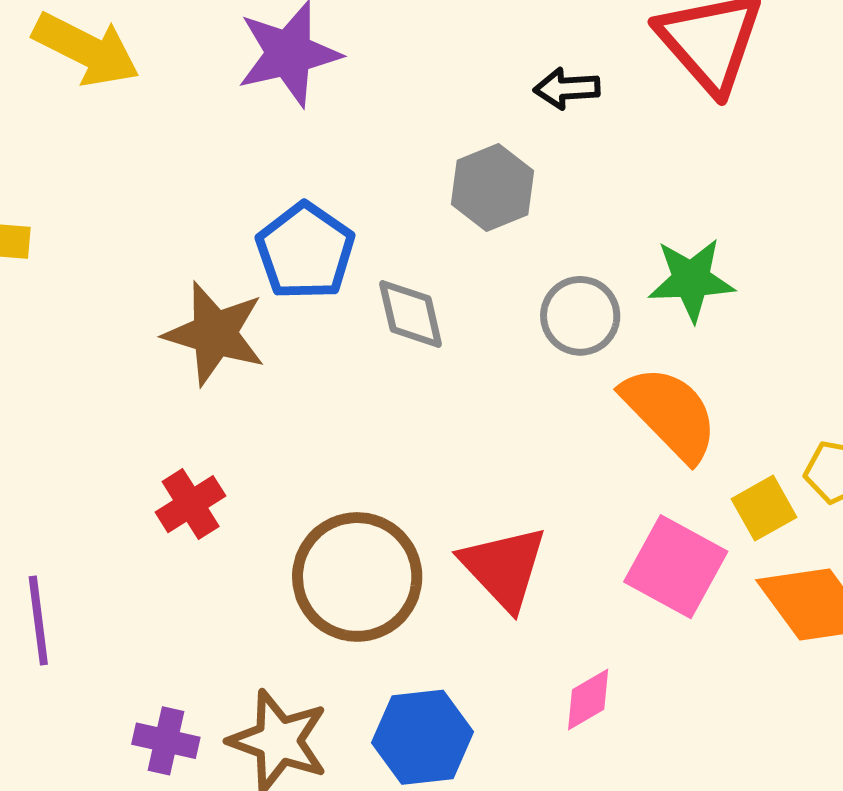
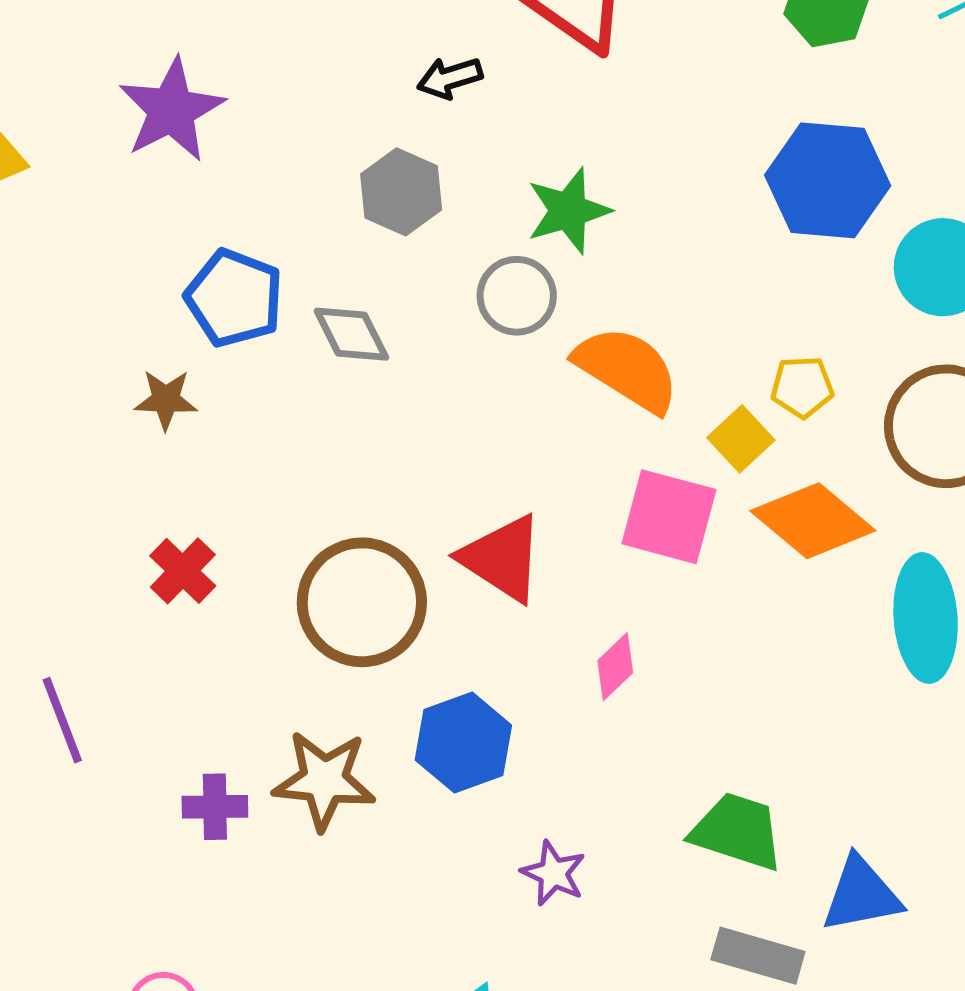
green star: (691, 280) -> (568, 211), moved
brown star: (215, 334) -> (166, 400), size x0.6

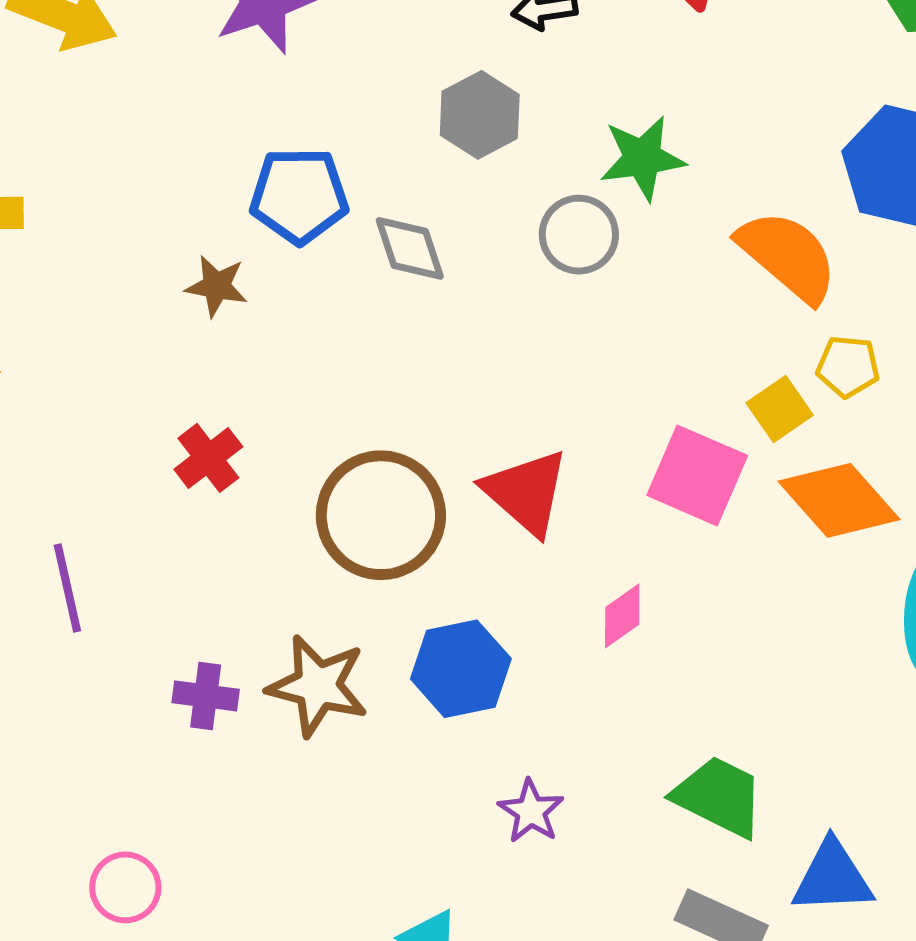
blue pentagon: (234, 298) -> (299, 196), turned -30
orange semicircle: (627, 369) -> (788, 256), moved

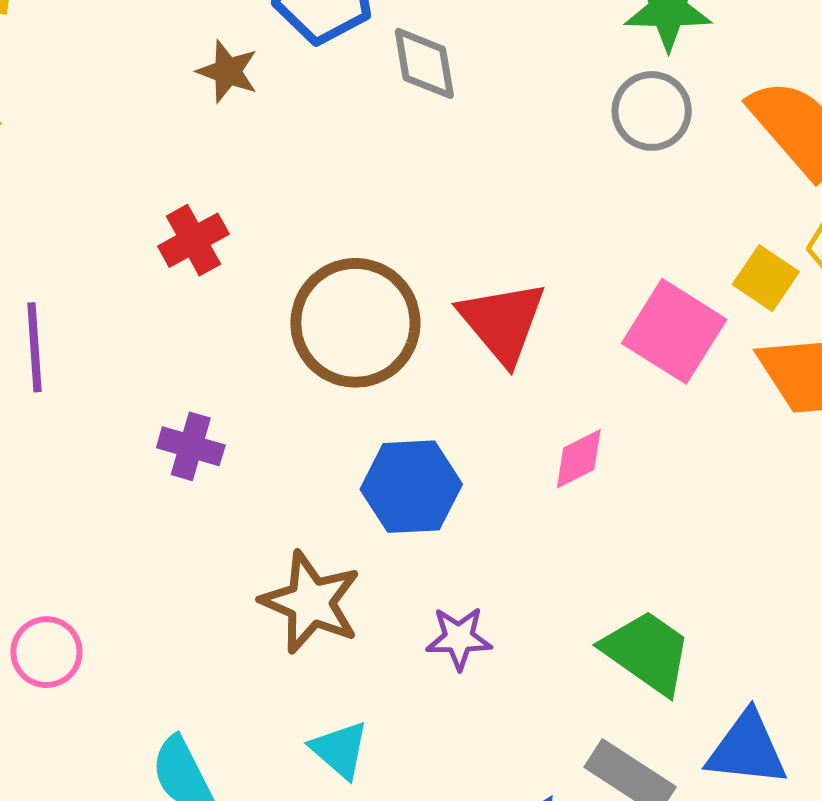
gray circle: (579, 235) -> (652, 111), moved
yellow square: (780, 409) -> (766, 278), turned -30
brown star: (318, 686) -> (311, 602), moved
purple cross: (206, 696) -> (191, 446), moved
purple star: (531, 811) -> (459, 638), turned 30

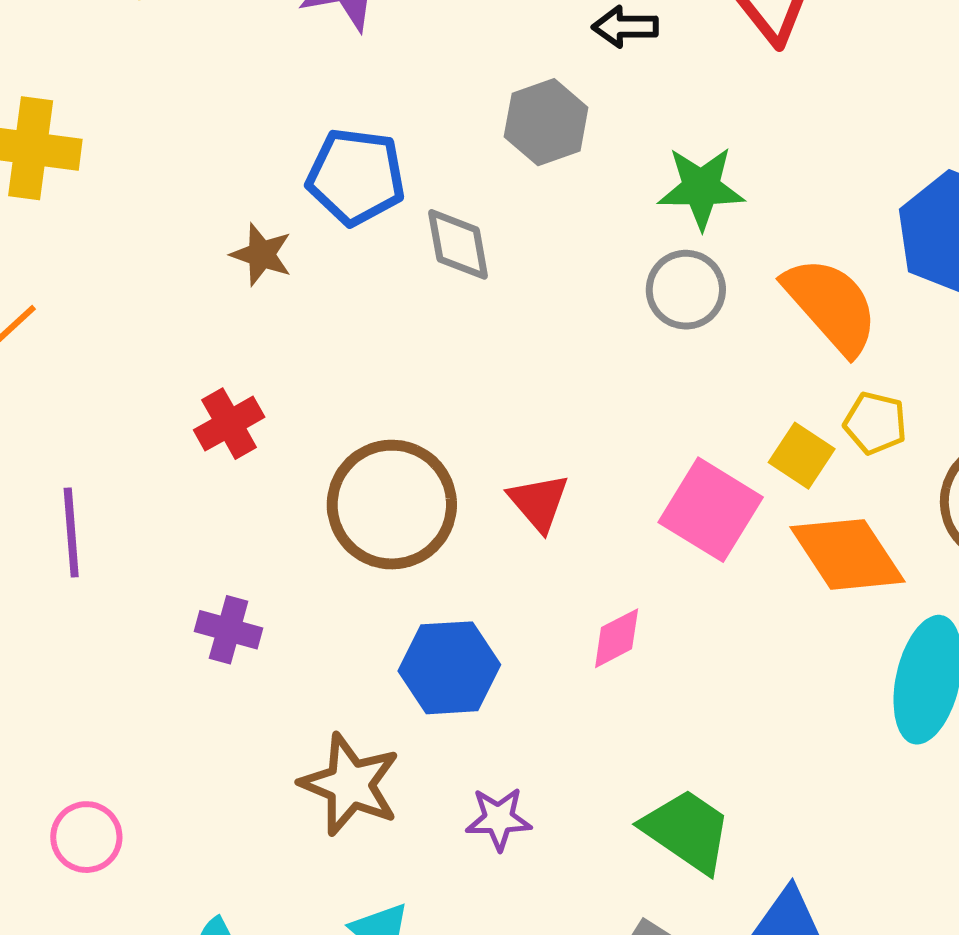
red triangle: (502, 322) -> (539, 502), size x0.7

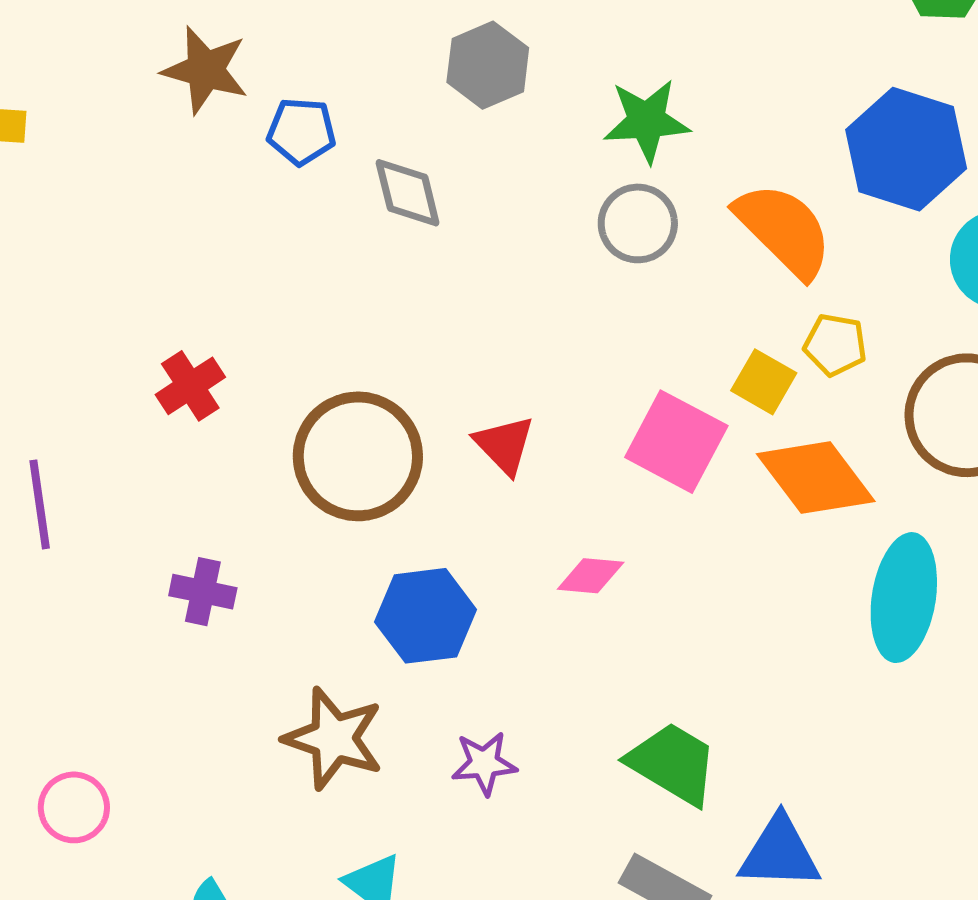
blue pentagon: (356, 177) -> (301, 131), size x0.7
brown star: (261, 255) -> (205, 70), moved, size x1.4
pink diamond: (617, 638) -> (591, 576), turned 36

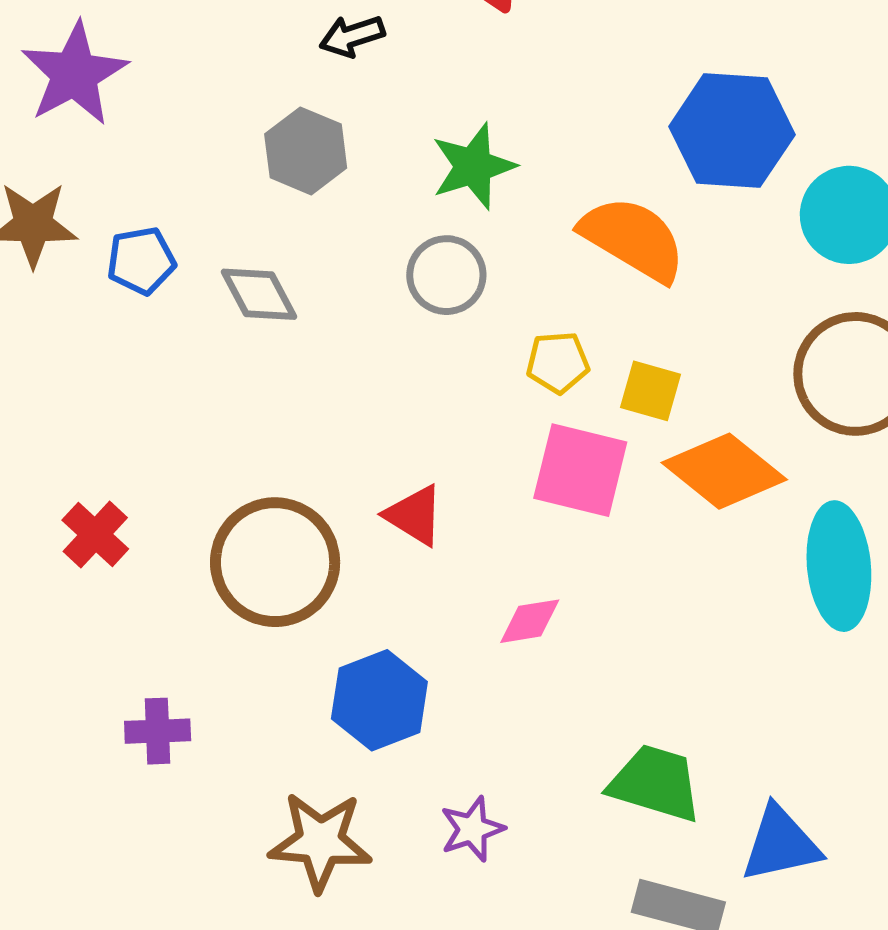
gray circle: (638, 223) -> (446, 275), moved
yellow pentagon: (835, 345) -> (558, 362), moved

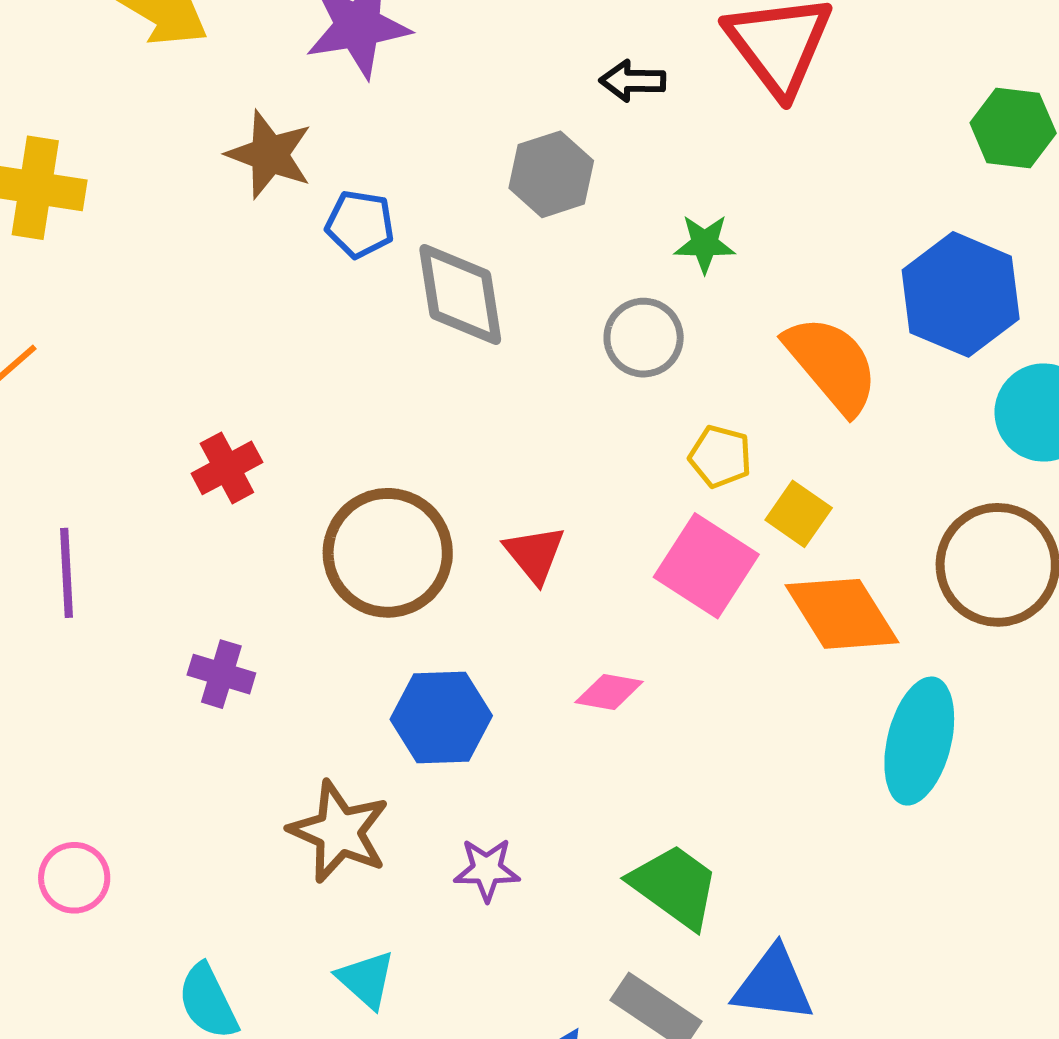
green star: (473, 166) -> (705, 244), size x0.7
gray diamond: (259, 294) -> (460, 294), size x1.4

